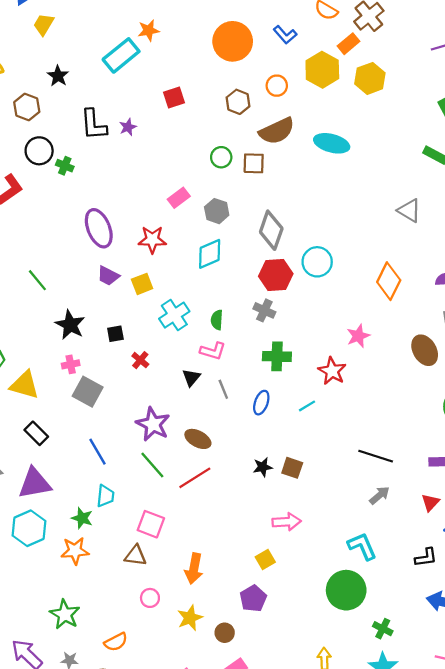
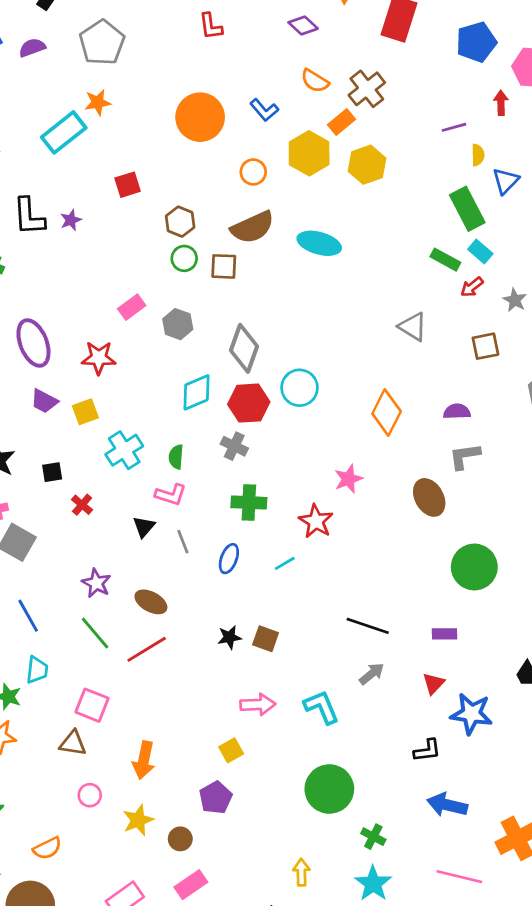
brown hexagon: (238, 102) -> (180, 222), moved
cyan diamond: (210, 254) -> (196, 392), moved
purple star: (153, 424) -> (96, 583), size x0.7
cyan L-shape: (362, 546) -> (322, 707), moved

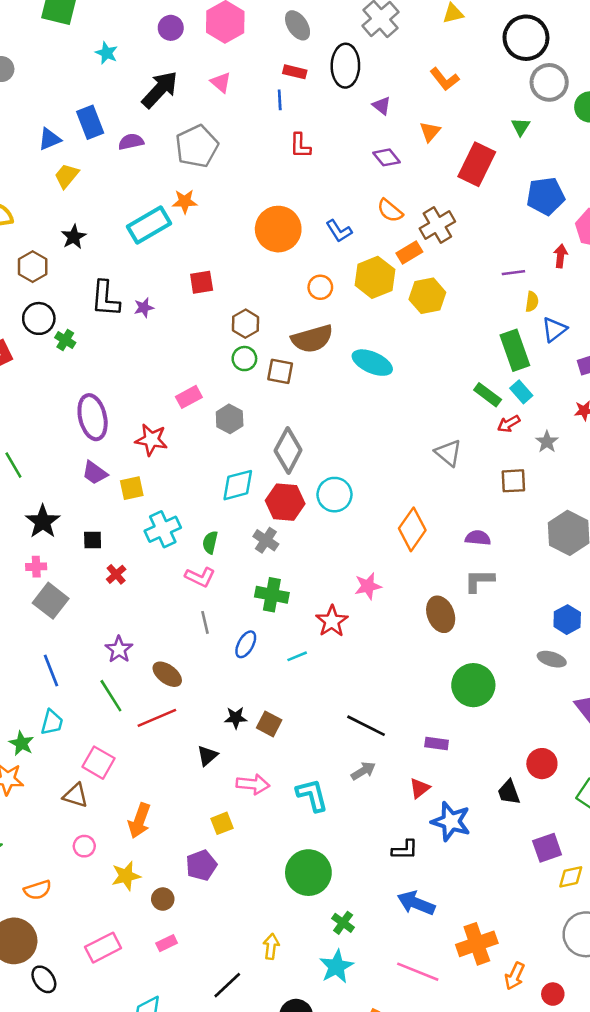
black triangle: (144, 527) -> (207, 756), moved
pink rectangle: (191, 885) -> (167, 943), size x0.7

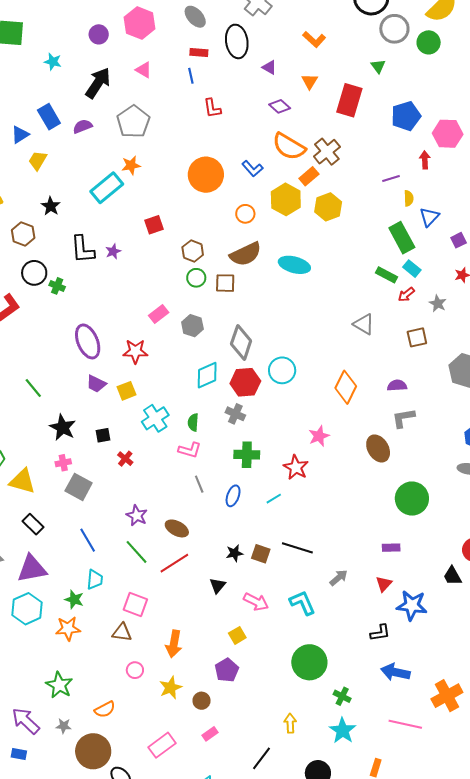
orange semicircle: (390, 211) -> (289, 147), size x1.6
black line: (366, 726) -> (297, 548), moved
pink arrow: (253, 784) -> (256, 602), turned 30

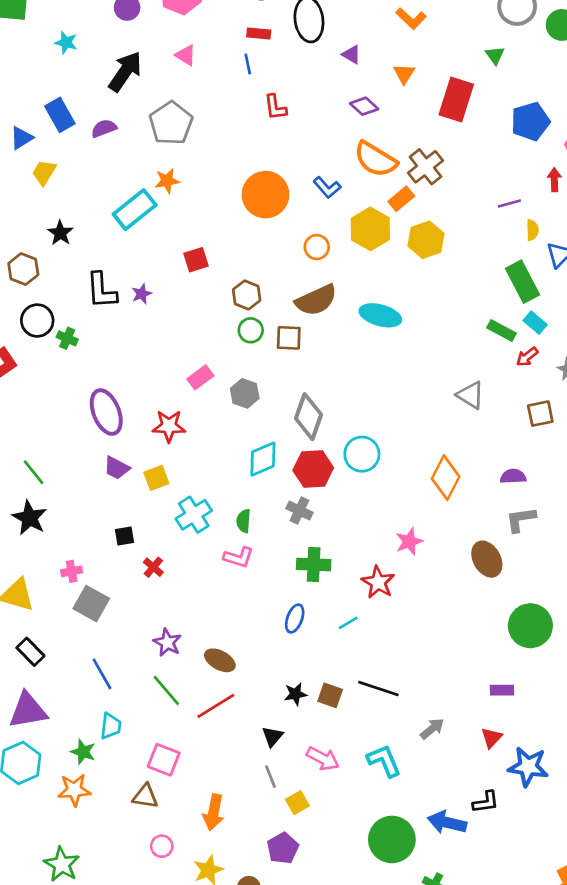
black star: (63, 427) -> (30, 518), moved
gray line: (199, 484) -> (270, 777), moved
blue arrow: (395, 672) -> (447, 822), moved

